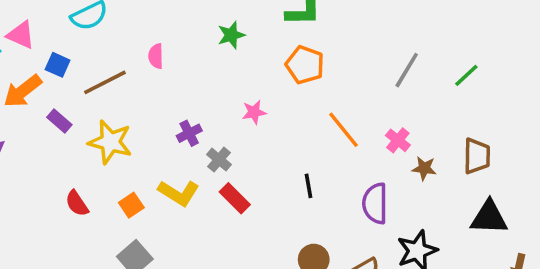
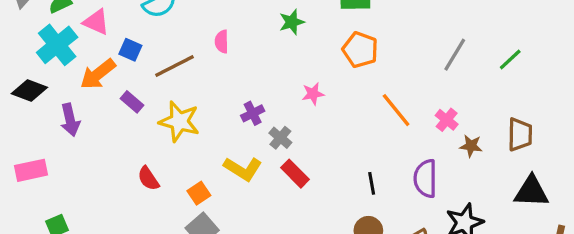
black line: (308, 186) -> (372, 183), moved
orange square: (131, 205) -> (199, 193), moved

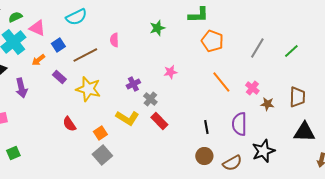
blue square: (130, 50) -> (58, 45), turned 32
orange pentagon: (360, 50) -> (212, 41), moved
orange arrow: (98, 74) -> (38, 60), size x0.6

